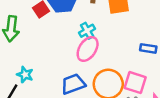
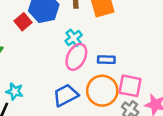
blue rectangle: (148, 48) -> (106, 60), moved

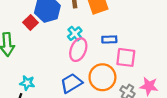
blue rectangle: (106, 60) -> (109, 39), moved
pink square: (130, 86) -> (126, 57), moved

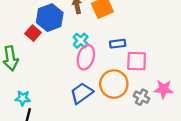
cyan star: (27, 83) -> (23, 98), moved

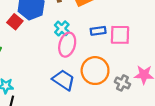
pink square: (137, 61) -> (120, 35), moved
blue trapezoid: (82, 93) -> (64, 80), turned 70

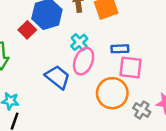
pink square: (120, 35) -> (130, 67), moved
blue trapezoid: (64, 80) -> (58, 77), moved

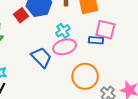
pink ellipse: (84, 61) -> (65, 47), turned 45
pink square: (130, 67) -> (105, 30), moved

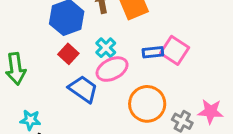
red square: (21, 15) -> (68, 54), moved
pink square: (105, 30) -> (175, 50), moved, turned 30

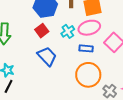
blue rectangle: (153, 52) -> (86, 48), moved
pink ellipse: (112, 69) -> (89, 28), moved

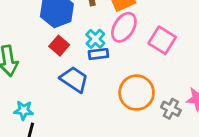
pink ellipse: (89, 28) -> (124, 27), turned -30
blue rectangle: (86, 48) -> (98, 54), moved

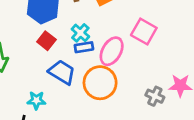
pink ellipse: (124, 27) -> (112, 51), moved
orange circle: (137, 93) -> (100, 83), moved
cyan star: (24, 110) -> (36, 100), moved

